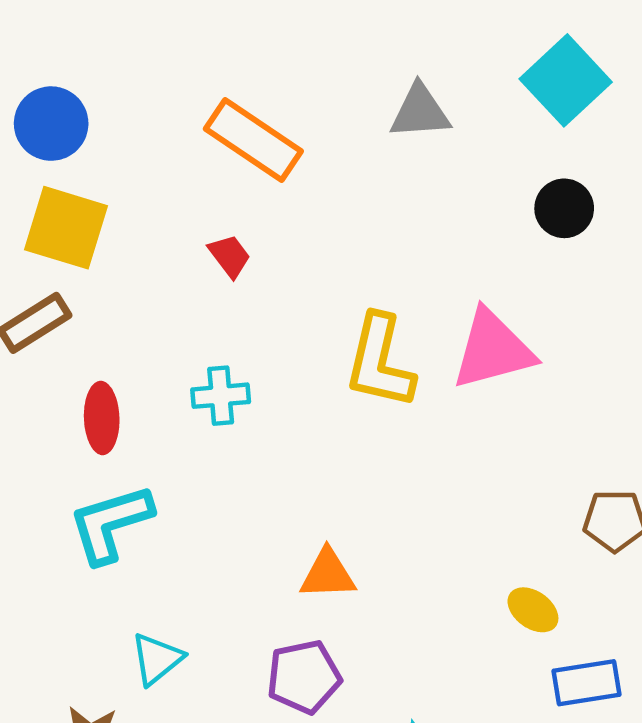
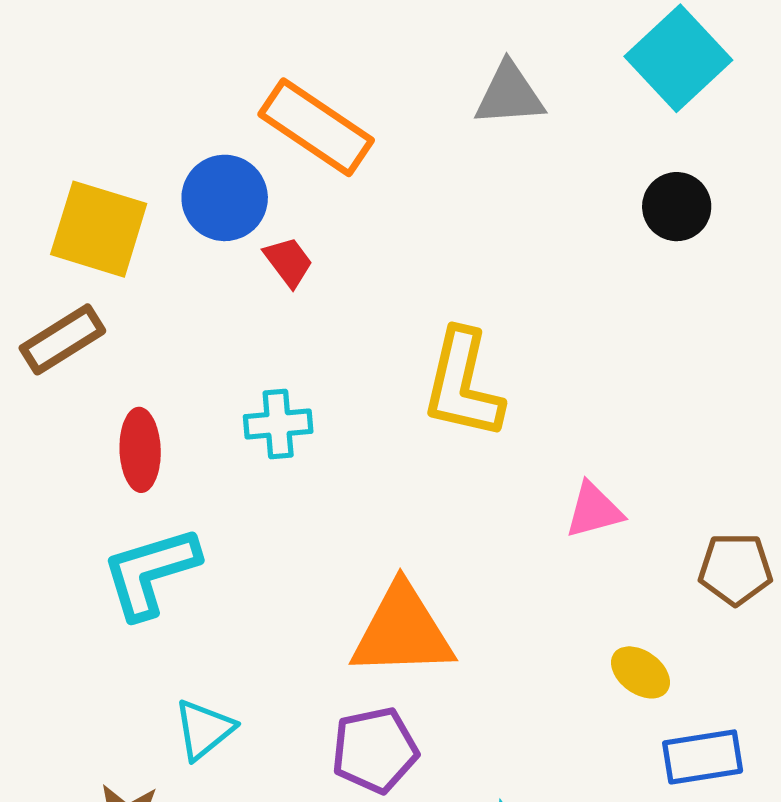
blue circle: (51, 124) -> (225, 198), moved
pink triangle: (493, 350) -> (594, 510), moved, size x0.6
orange triangle: (328, 574) -> (402, 631), size x1.6

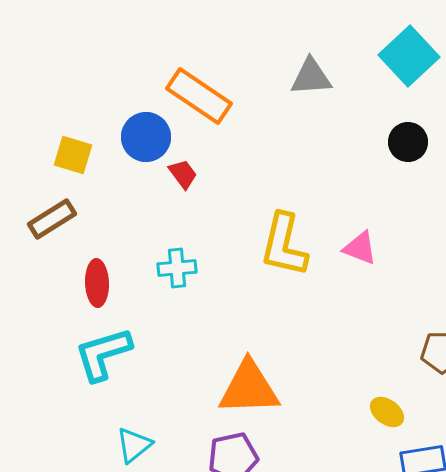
yellow square: (99, 229) -> (73, 155), size x0.7
pink triangle: (594, 510) -> (360, 248), moved, turned 36

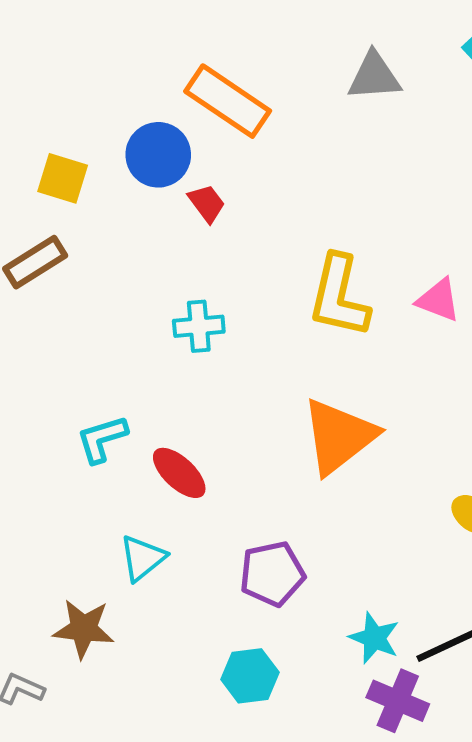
red ellipse: (97, 283) -> (179, 473), moved, turned -45
cyan L-shape: (103, 354) -> (102, 439), size x0.7
orange triangle: (249, 388) -> (339, 436), moved, turned -36

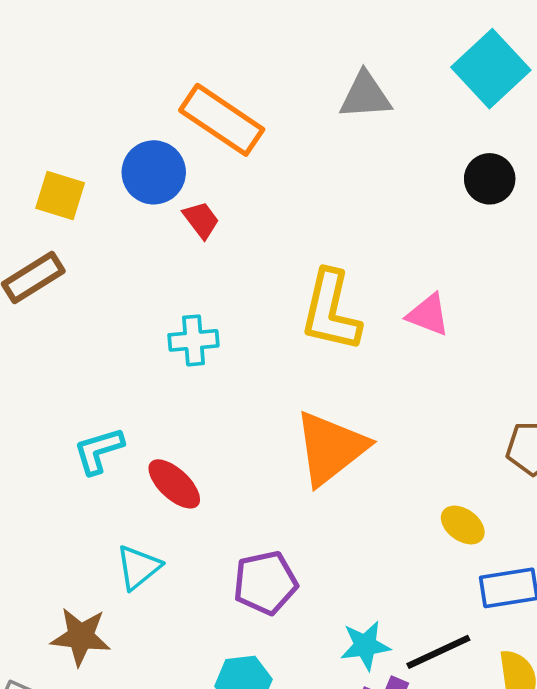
cyan star: (374, 638) -> (365, 646), turned -30

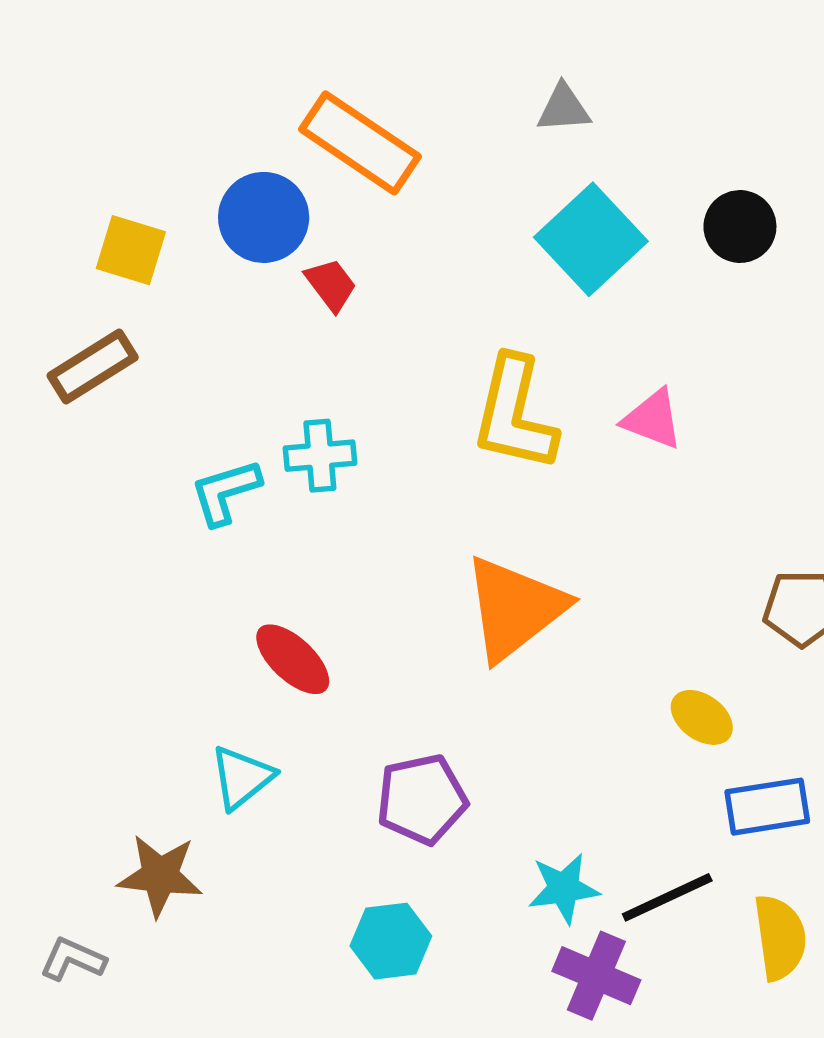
cyan square: (491, 69) -> (591, 239), moved
gray triangle: (365, 96) -> (564, 108), size x0.7
cyan L-shape: (99, 451) -> (225, 492), moved

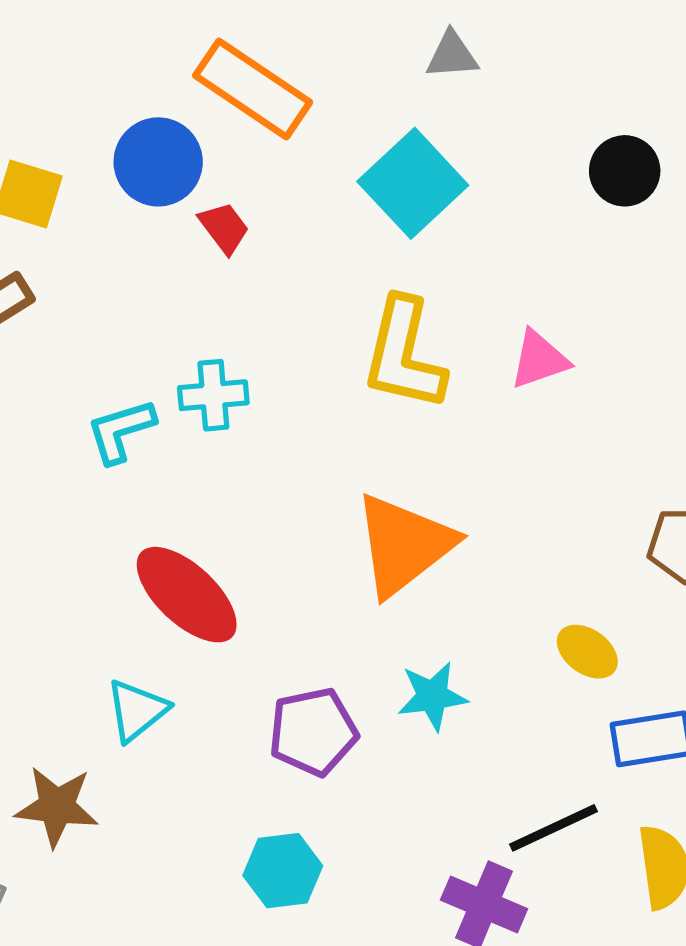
cyan square: (591, 239) -> (413, 183), moved
pink triangle: (653, 419) -> (539, 360), turned -40
red ellipse: (293, 659) -> (187, 595), size x1.4
cyan star: (564, 888) -> (432, 696), moved

